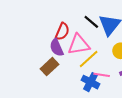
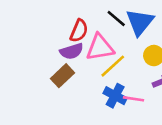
purple semicircle: (57, 47) -> (72, 51), turned -84
pink line: (102, 75) -> (133, 99), moved

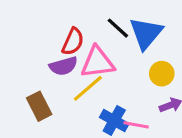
yellow line: (113, 66) -> (88, 88), moved
brown rectangle: (62, 76) -> (39, 106), moved, turned -75

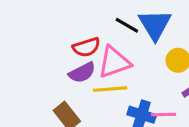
red semicircle: (73, 42) -> (86, 47), turned 60
yellow line: (88, 88) -> (110, 89), turned 48

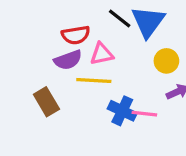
pink triangle: (114, 62) -> (102, 54), size x0.7

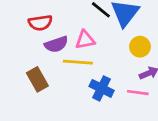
red semicircle: (76, 35) -> (40, 23), moved
pink line: (144, 114) -> (138, 93), moved

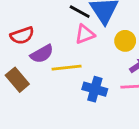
pink triangle: (85, 40) -> (85, 34), moved
brown rectangle: (37, 79) -> (17, 80), moved

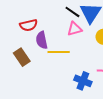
purple semicircle: (42, 54) -> (42, 40), turned 102
blue cross: (95, 89) -> (83, 81), moved

